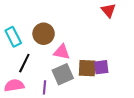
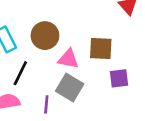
brown square: (87, 68) -> (101, 49), moved
gray square: (63, 74) -> (70, 87), turned -35

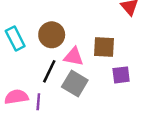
black line: (20, 73) -> (49, 71), moved
purple line: (46, 104) -> (38, 102), moved

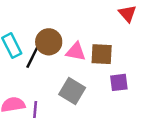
pink triangle: (74, 57) -> (76, 52), moved
black line: (49, 71) -> (33, 57), moved

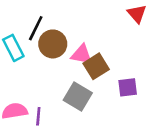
brown square: (102, 54) -> (96, 66), moved, turned -35
black line: (33, 57) -> (36, 28), moved

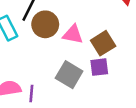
brown square: (96, 66) -> (103, 43), moved
purple square: (128, 87) -> (99, 67), moved

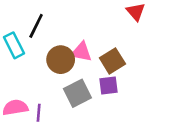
brown circle: (45, 24) -> (61, 60), moved
gray square: (69, 75) -> (77, 93), turned 32

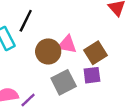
purple line: (39, 113) -> (28, 100), turned 42

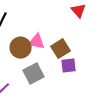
purple square: (92, 75) -> (68, 66), moved

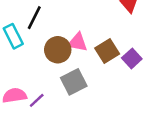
purple square: (68, 66) -> (132, 58), moved, turned -35

